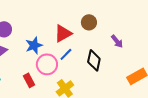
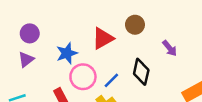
blue line: (66, 54) -> (111, 80), moved

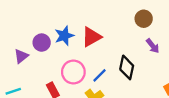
brown circle: (135, 25) -> (144, 19), moved
purple circle: (30, 33) -> (42, 43), moved
blue star: (67, 53) -> (64, 36), moved

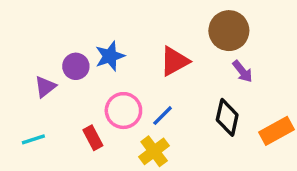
brown circle: (144, 19) -> (229, 31), size x1.5
red triangle: (92, 37) -> (174, 61), moved
black diamond: (127, 67) -> (227, 117), moved

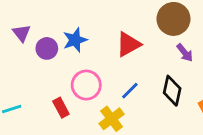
purple triangle: (45, 87) -> (21, 33), moved, turned -30
blue line: (163, 116) -> (130, 91), moved

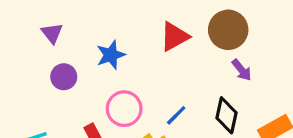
purple triangle: (21, 33) -> (52, 33), moved
red triangle: (128, 44) -> (174, 37), moved
purple circle: (47, 48) -> (64, 77), moved

